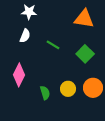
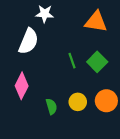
white star: (29, 12) -> (45, 14), moved
white semicircle: (25, 36) -> (29, 41), size x1.6
green line: (53, 45) -> (72, 61), moved, turned 40

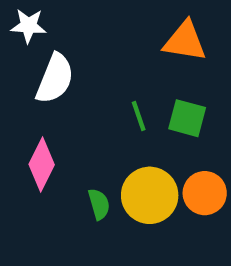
white star: (45, 14) -> (29, 26), moved
green square: (97, 62) -> (187, 118), turned -30
yellow circle: (78, 102) -> (150, 195), size x1.6

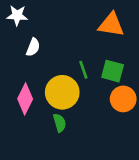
white semicircle: (55, 79) -> (33, 47), size x0.6
orange circle: (205, 193) -> (123, 99), moved
yellow circle: (150, 195) -> (62, 92), moved

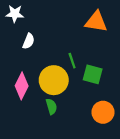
green square: (113, 71) -> (93, 74), moved
orange circle: (123, 99) -> (103, 112), moved

